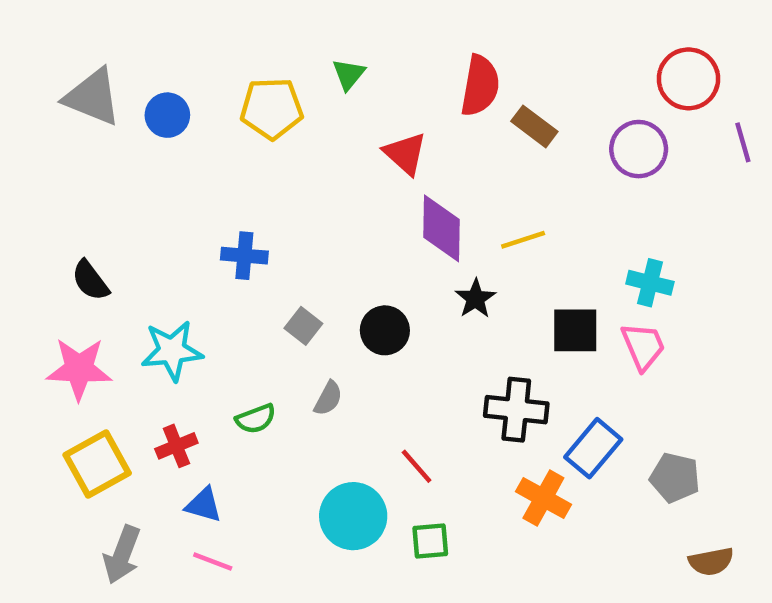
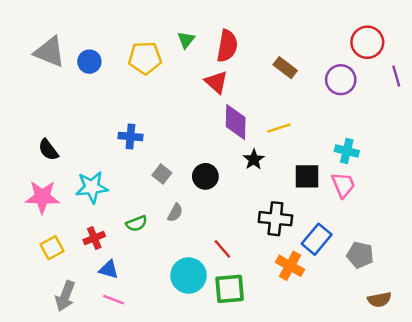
red semicircle: (480, 86) -> (227, 46), moved
yellow square: (97, 464) -> (52, 248), size x0.7
green square: (430, 541) -> (230, 289), size x1.5

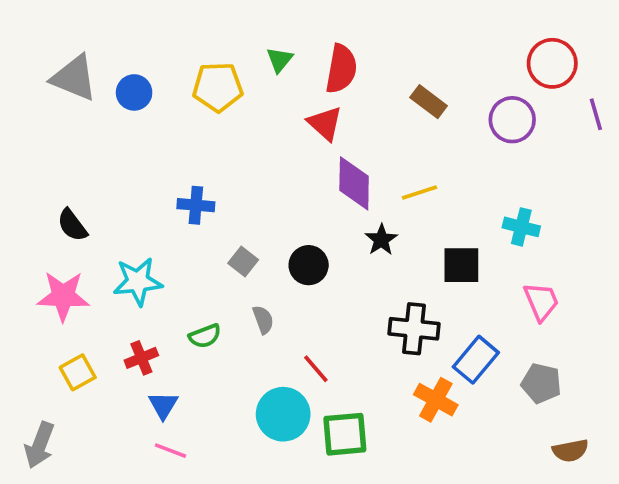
pink trapezoid: (343, 185) -> (541, 301), moved
gray semicircle: (175, 213) -> (263, 320), turned -48
red line: (222, 249) -> (316, 369), moved
blue triangle: (109, 269) -> (163, 405), turned 45
gray arrow: (65, 296) -> (40, 445), moved

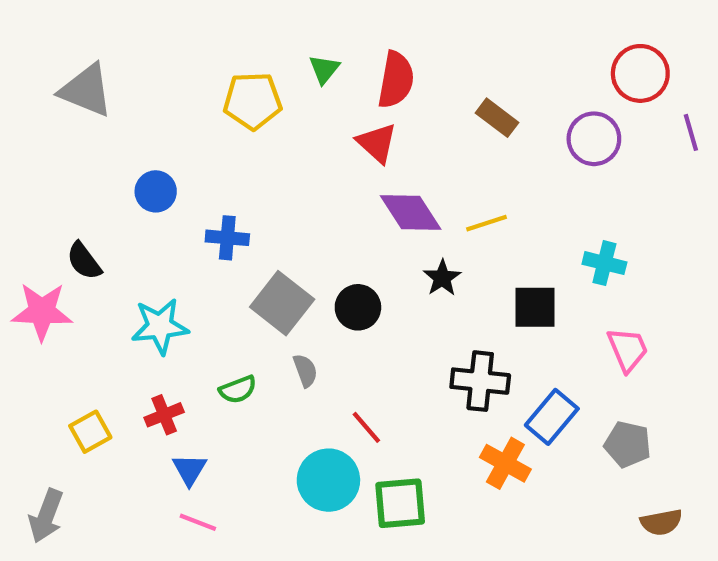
blue circle: (134, 92) -> (156, 191), moved
purple diamond: (354, 183) -> (411, 213), turned -34
gray square: (243, 262) -> (282, 303), size x1.8
pink star: (63, 296) -> (42, 312), moved

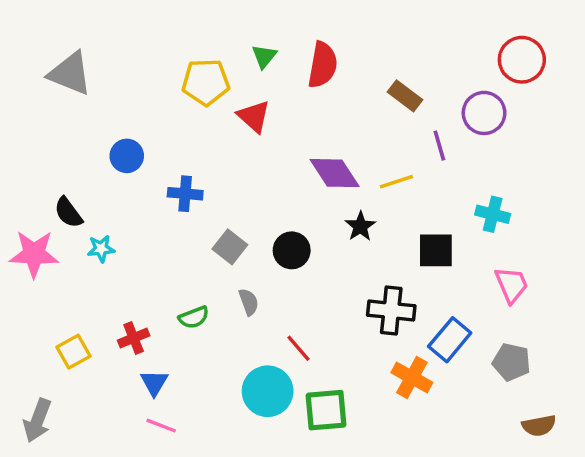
purple line: (691, 132) -> (439, 146), moved
red triangle: (377, 143) -> (254, 116), moved
gray square: (282, 303) -> (230, 247), size x0.7
cyan star: (160, 326) -> (101, 249), moved, size x0.6

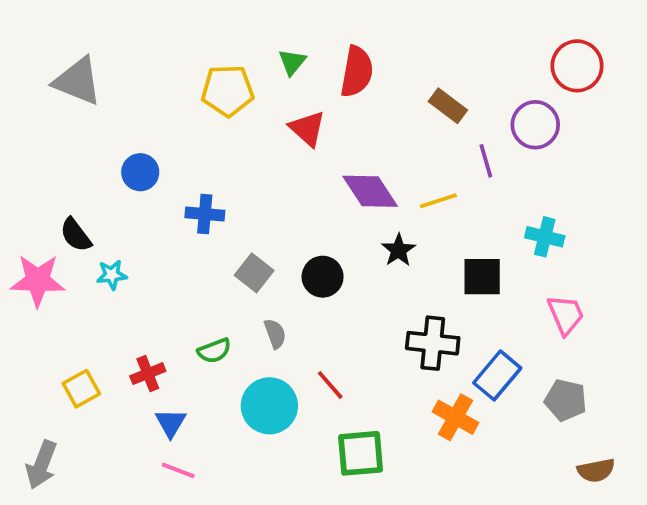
red triangle: (254, 116) -> (307, 129), moved
cyan circle: (268, 391) -> (269, 406), moved

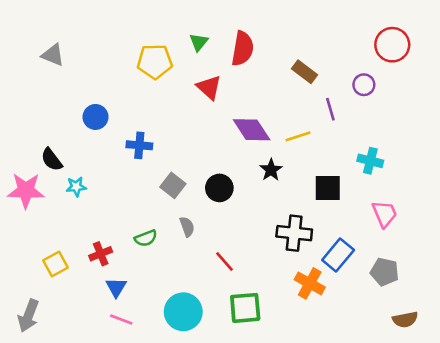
gray triangle: (78, 81) -> (53, 55), size x0.7
purple circle: (535, 125) -> (364, 85), size x0.7
cyan circle: (269, 406) -> (183, 312), moved

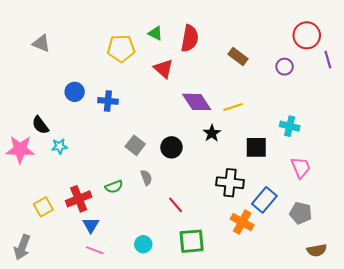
green triangle: (199, 42) -> (155, 33), turned -42
purple line: (330, 109) -> (328, 60), moved
blue cross: (139, 145) -> (108, 101), moved
red cross: (101, 254) -> (79, 199), size x1.4
cyan circle: (183, 312) -> (143, 244), size x0.6

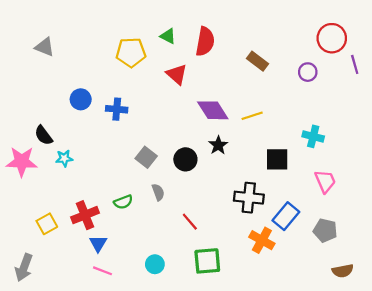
black star: (212, 133) -> (218, 145), moved

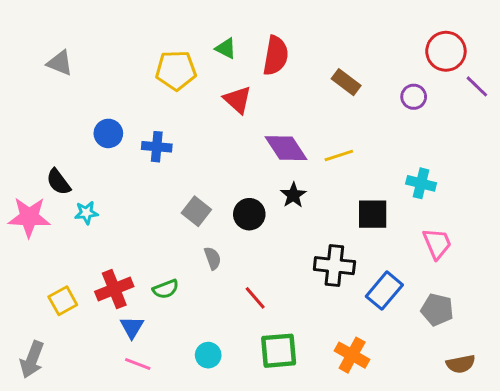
purple line: (355, 64) -> (477, 86), turned -30
green semicircle: (123, 202) -> (166, 289), moved
orange cross: (262, 240) -> (352, 355), moved

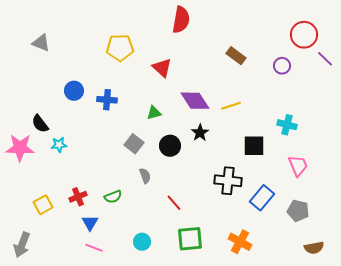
green triangle: (226, 48) -> (154, 113), moved, turned -42
red semicircle: (276, 56) -> (181, 20), moved
red cross: (114, 289) -> (78, 197), size x0.7

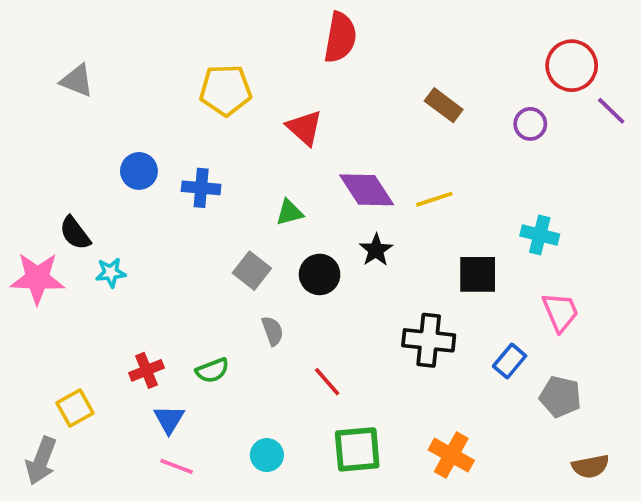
blue rectangle: (262, 198) -> (510, 361), moved, size x0.7
yellow square: (43, 205) -> (75, 408), moved

